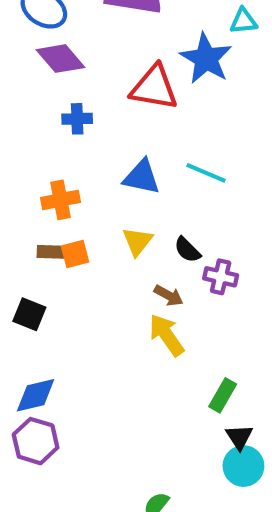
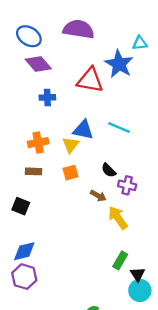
yellow triangle: (137, 241) -> (70, 145), moved
orange square: (75, 254) -> (70, 173), moved
yellow arrow: (167, 335) -> (118, 218), moved
green rectangle: (223, 395) -> (120, 260), moved

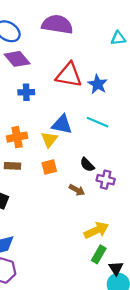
blue star: (119, 64) -> (98, 84), moved, size x0.7
yellow arrow: (118, 218) -> (96, 230), moved, turned 100

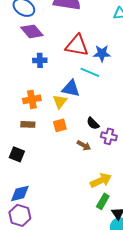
blue star: (98, 84) -> (102, 53), turned -30
cyan line: (98, 122) -> (90, 72), moved

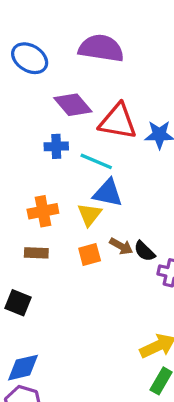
purple diamond: (32, 31) -> (73, 105), moved
cyan line: (90, 72) -> (96, 161), moved
brown arrow: (84, 145) -> (121, 246), moved

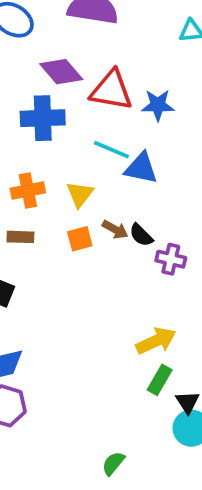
blue cross: (56, 146) -> (43, 118), size x1.6
cyan line: (96, 161) -> (111, 150), moved
blue triangle: (108, 193) -> (141, 168), moved

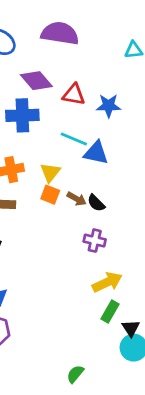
red triangle: (111, 90) -> (74, 95), size x0.7
orange square: (80, 239) -> (50, 195), moved, turned 36
purple cross: (171, 259) -> (95, 241), moved

